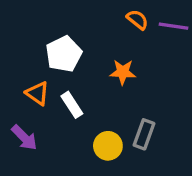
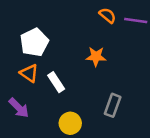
white pentagon: (64, 54) -> (34, 42), moved
yellow circle: (108, 146) -> (70, 123), moved

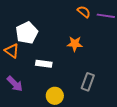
orange triangle: (29, 73) -> (12, 51), moved
white rectangle: (56, 82) -> (44, 64), turned -49

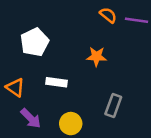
orange triangle: (12, 51) -> (15, 87), moved
purple arrow: (15, 84) -> (31, 118), moved

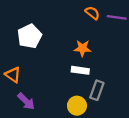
white rectangle: (57, 82) -> (80, 70), moved
yellow circle: (71, 124) -> (77, 106), moved

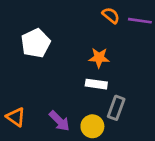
orange triangle: (13, 75) -> (16, 117), moved
purple arrow: (26, 101) -> (59, 121), moved

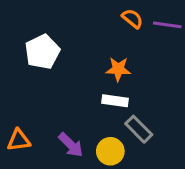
gray rectangle: (116, 108) -> (139, 129), turned -65
orange triangle: (16, 117) -> (19, 140), turned -42

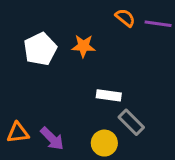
orange star: (118, 69) -> (83, 46), moved
purple arrow: (71, 145) -> (52, 139), moved

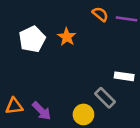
orange star: (83, 46) -> (67, 37), turned 30
white rectangle: (109, 95) -> (124, 76), moved

